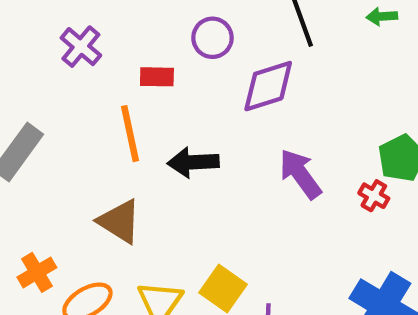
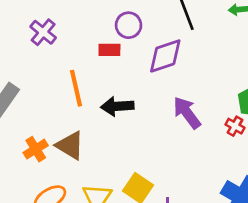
red rectangle: (157, 77) -> (109, 50), moved
orange cross: (37, 272) -> (36, 149), moved

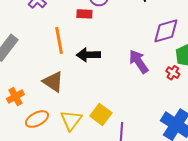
purple diamond: (165, 56) -> (166, 31), moved
orange cross: (36, 149) -> (15, 97), moved

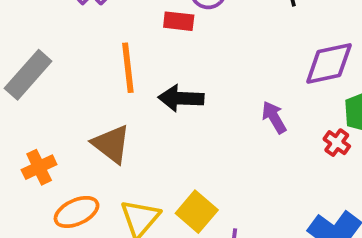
purple arrow: (139, 62) -> (274, 117), size x0.7

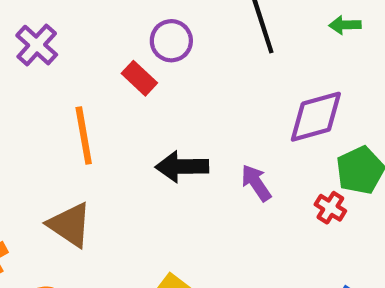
red rectangle: (179, 21) -> (139, 78), turned 40
black arrow: (181, 98) -> (182, 167), moved

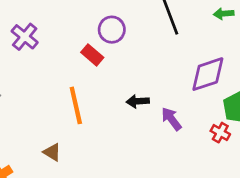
orange line: (84, 136) -> (76, 105), moved
black arrow: (182, 167) -> (138, 101), moved, size x0.7
brown triangle: (70, 225) -> (52, 152), size x0.6

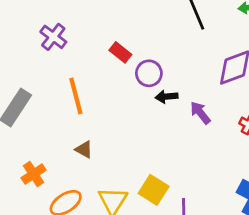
purple circle: (112, 30) -> (149, 73), moved
orange line: (76, 105) -> (76, 96), moved

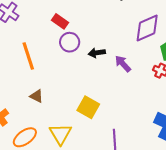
purple circle: (149, 73) -> (70, 42), moved
yellow square: (154, 190) -> (88, 107), moved

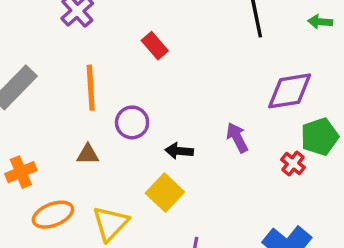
purple circle: (70, 42) -> (132, 122), moved
black arrow: (97, 53) -> (179, 151), moved
brown triangle: (37, 96) -> (88, 154), turned -40

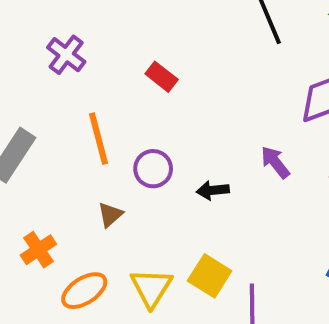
brown triangle: (88, 154) -> (110, 215), turned -30
yellow square: (165, 193) -> (210, 276), moved

